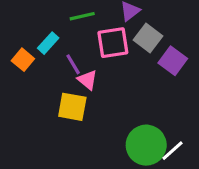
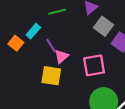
pink square: (113, 43) -> (94, 65), moved
pink triangle: (87, 80) -> (61, 56), turned 40

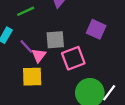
gray square: (104, 26) -> (55, 40), moved, turned -30

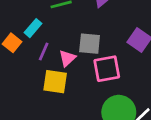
purple line: (26, 47) -> (44, 51), moved, turned 56

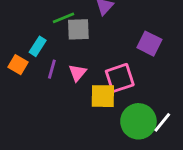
gray square: (90, 44) -> (78, 29), moved
yellow square: (55, 82) -> (103, 96), moved

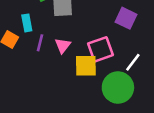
cyan rectangle: (38, 46) -> (27, 23), turned -42
white line: (162, 122) -> (133, 62), moved

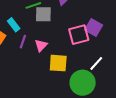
cyan rectangle: (27, 23) -> (14, 25), turned -32
pink square: (100, 49) -> (79, 35), moved

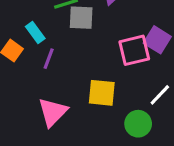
pink triangle: (41, 45) -> (53, 112), moved, size x1.5
green circle: (83, 83) -> (138, 124), size x0.7

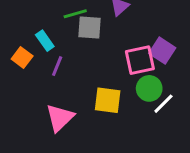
green circle: (138, 124) -> (149, 88), moved

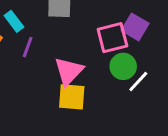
yellow square: (108, 100) -> (72, 97), moved
pink triangle: (60, 118) -> (69, 71), moved

